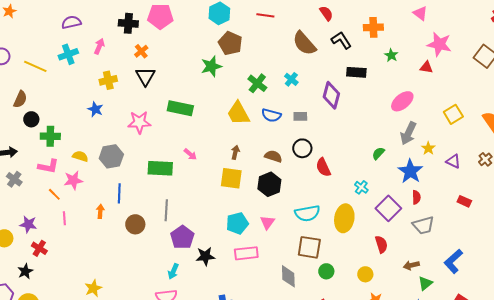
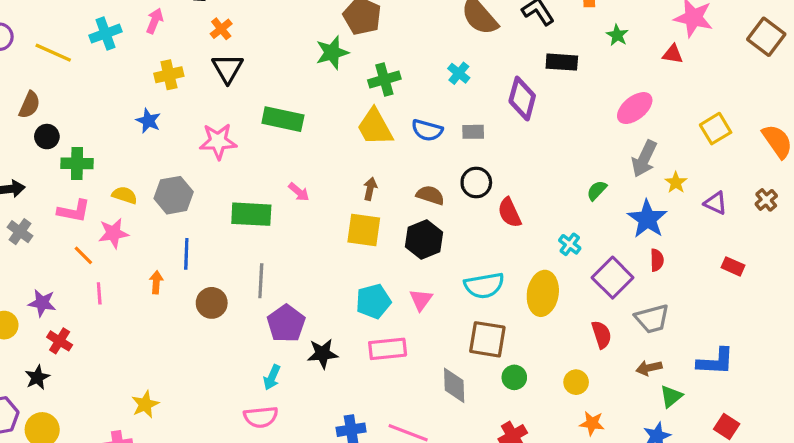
green cross: (257, 83) -> (384, 80), moved, turned 36
gray trapezoid: (423, 225) -> (652, 319), moved
blue L-shape: (453, 261) -> (716, 362), turned -135

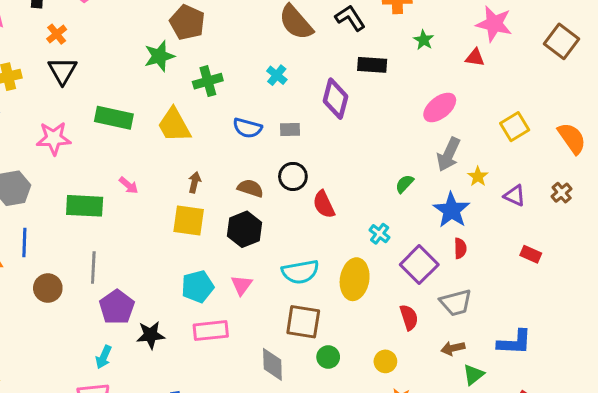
yellow trapezoid: (375, 127) -> (174, 125), moved

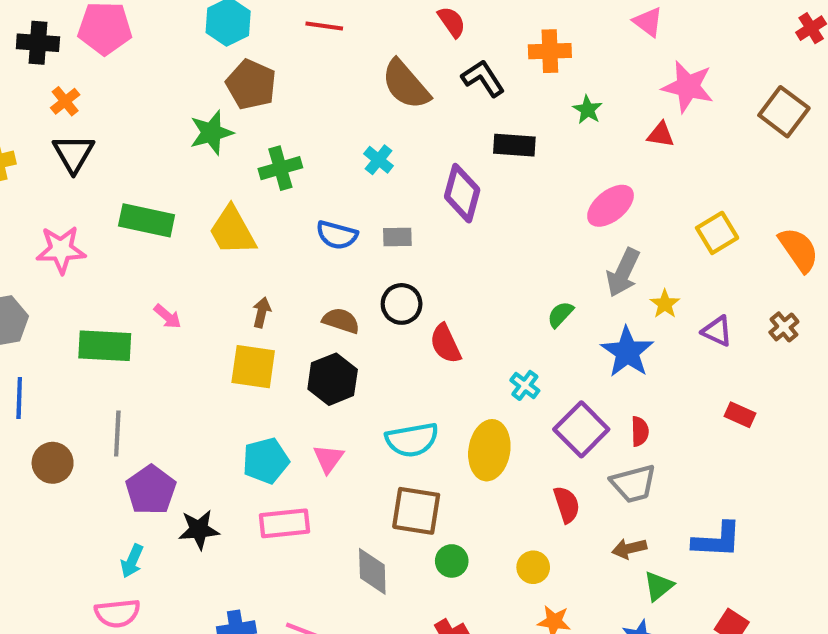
red semicircle: (460, 248) -> (640, 431), moved

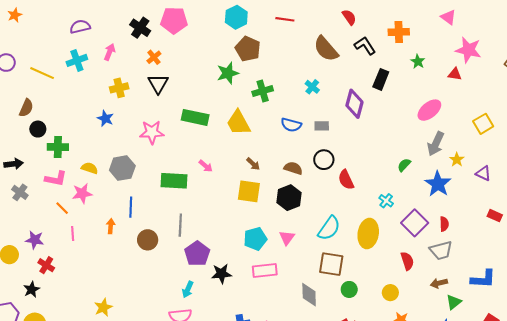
black cross: (38, 43) -> (140, 28), turned 30
black rectangle: (514, 145) -> (381, 79), turned -72
brown arrow: (262, 312) -> (253, 164), turned 120
cyan semicircle: (412, 440) -> (329, 228), turned -45

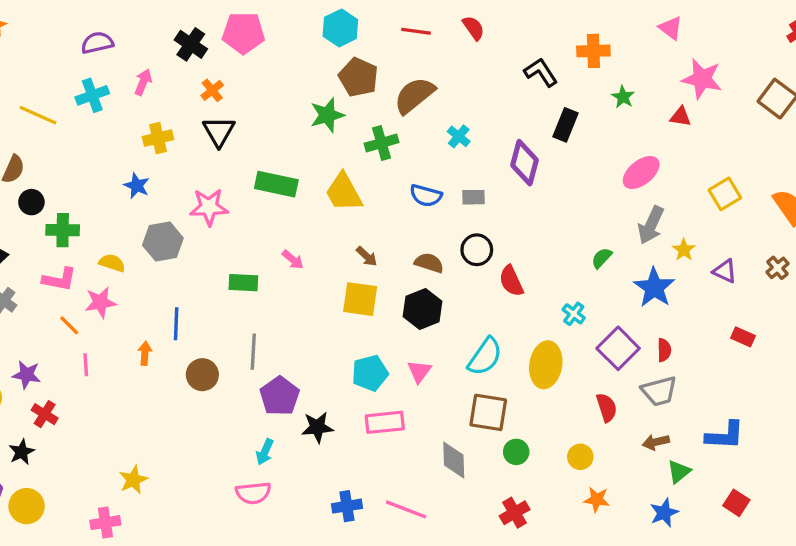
red semicircle: (349, 17) -> (473, 28), moved
brown semicircle: (326, 49) -> (414, 95), moved, turned 92
gray hexagon: (122, 168) -> (163, 242), moved
green rectangle: (174, 181) -> (243, 283), size x0.7

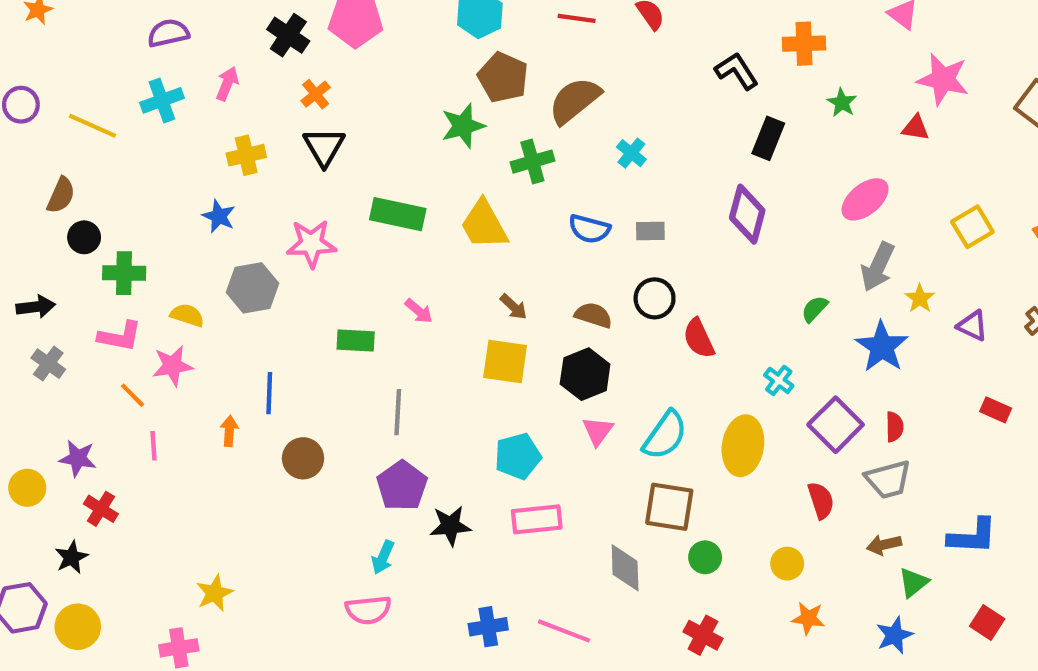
purple diamond: (524, 163) -> (747, 214), moved
gray line: (253, 352) -> (398, 412), moved
pink triangle: (419, 371) -> (598, 431), moved
red cross: (515, 513) -> (703, 635), turned -32

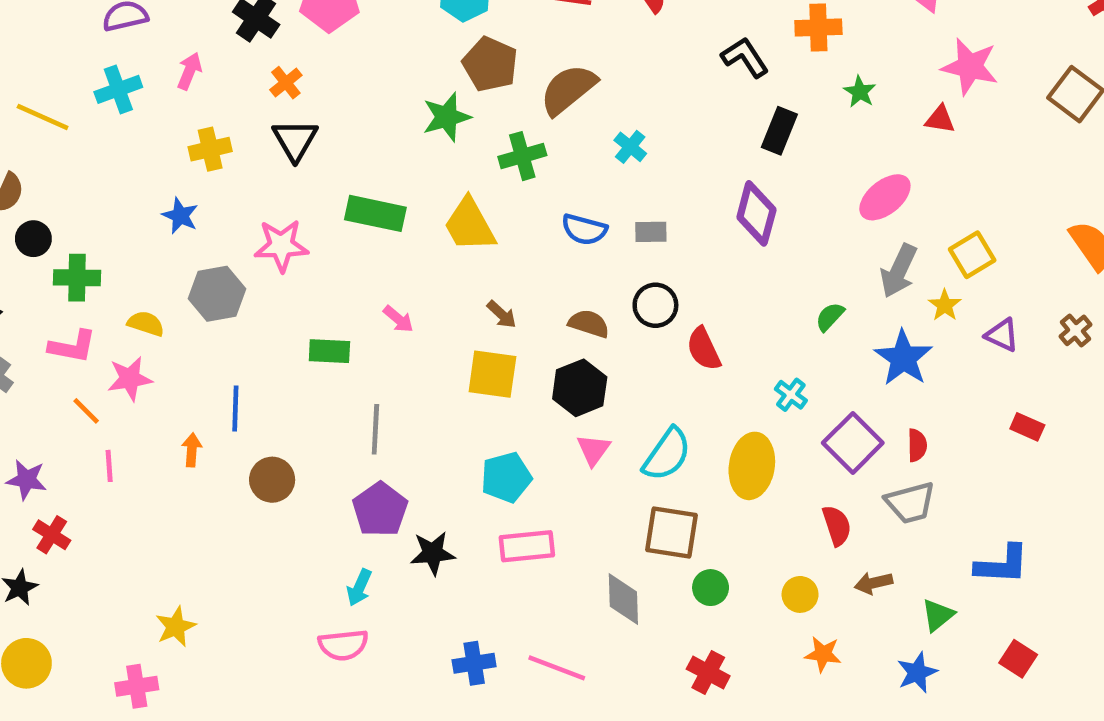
yellow square: (972, 227) -> (972, 255), moved
brown arrow: (884, 545) -> (873, 583), moved

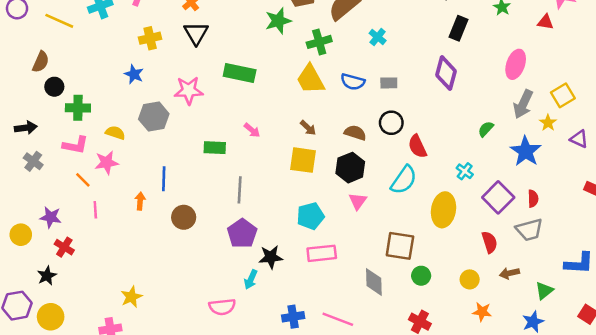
pink ellipse: (885, 197) -> (516, 64), turned -32
yellow trapezoid: (470, 225) -> (310, 79), moved
cyan semicircle: (667, 454) -> (404, 180), moved
cyan arrow: (359, 588) -> (251, 279), moved

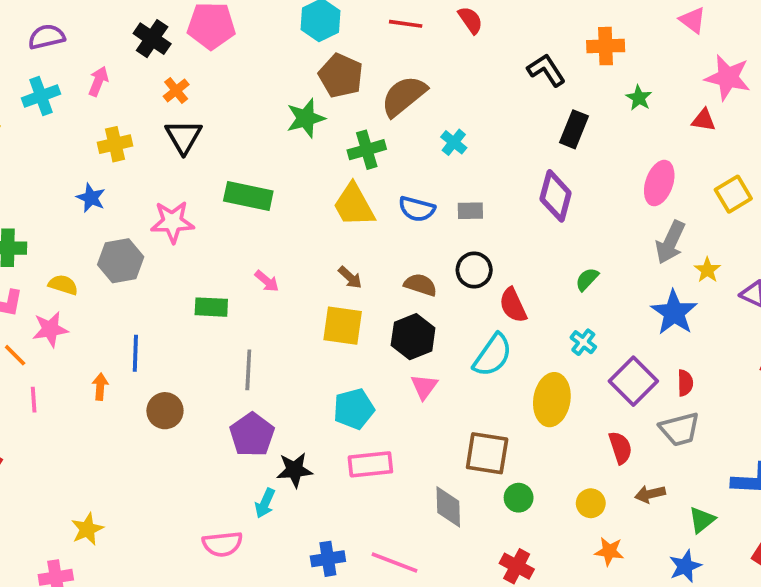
yellow square: (563, 95) -> (733, 194), moved
green semicircle: (486, 129) -> (587, 279), moved

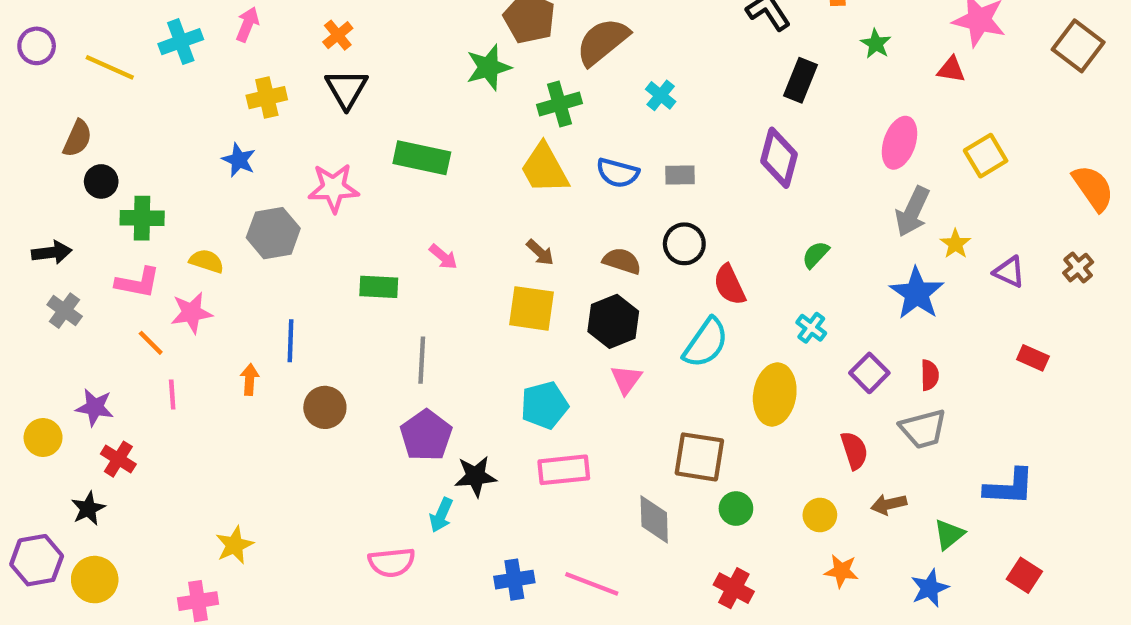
purple square: (633, 381) -> (869, 373), size x0.7

